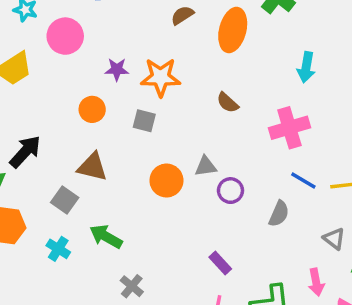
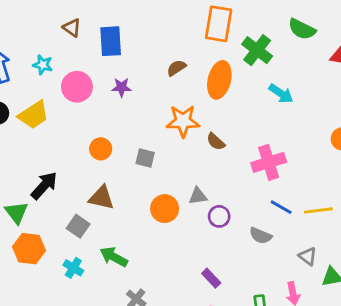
cyan arrow: (306, 67) -> (281, 94), moved, turned -65
purple star: (117, 69) -> (122, 87), moved
orange star: (161, 77) -> (183, 121), moved
gray semicircle: (279, 214) -> (261, 236), turned 90

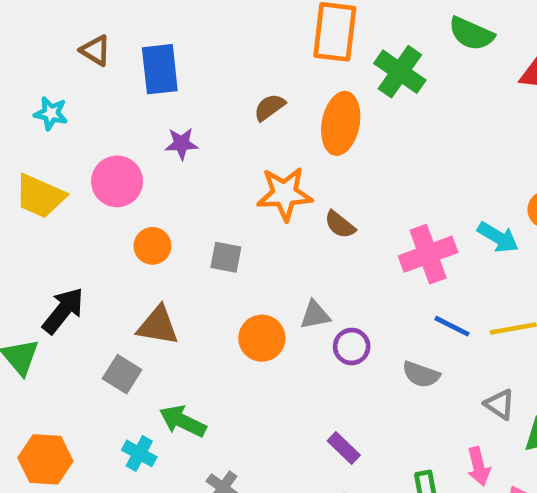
pink circle: (77, 87) -> (117, 181), moved
cyan arrow: (281, 94) -> (498, 237), moved
yellow trapezoid: (34, 115) -> (40, 196), turned 60
orange hexagon: (29, 249) -> (45, 459), moved
cyan cross: (73, 268) -> (139, 453), moved

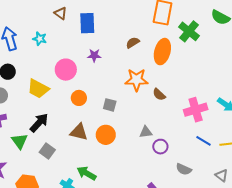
yellow trapezoid: (40, 196) -> (38, 89), moved
orange circle: (262, 338) -> (106, 135), moved
gray square: (122, 374) -> (47, 151), moved
gray semicircle: (421, 374) -> (184, 169), moved

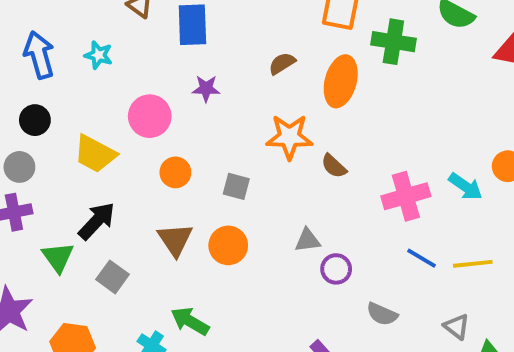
green cross: (189, 31) -> (393, 42), turned -30
brown triangle: (79, 132) -> (175, 240), turned 42

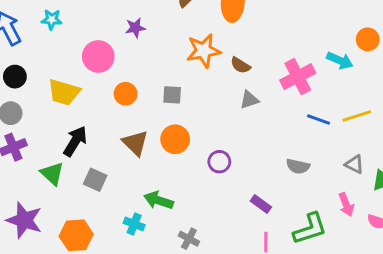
gray triangle: (307, 240) -> (249, 100), moved
purple circle: (336, 269) -> (219, 162), moved

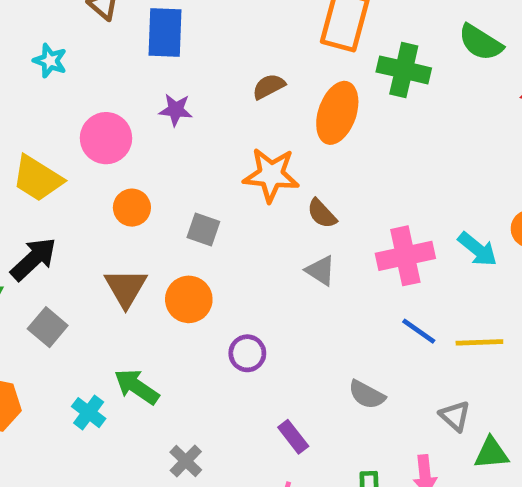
gray triangle: (249, 100) -> (320, 271), turned 36
gray cross: (189, 239) -> (186, 461), moved

